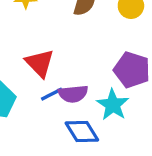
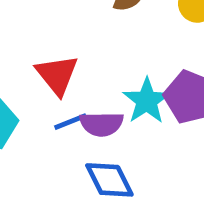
cyan star: (113, 105) -> (147, 101), moved

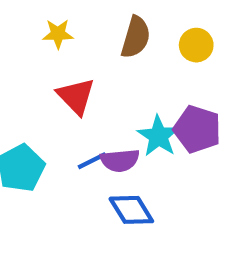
red triangle: (57, 75) -> (76, 96), moved

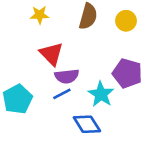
cyan star: (158, 136) -> (101, 94), moved
purple semicircle: (120, 160) -> (67, 76), moved

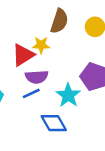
yellow star: (40, 15) -> (41, 45), moved
red triangle: (51, 54) -> (23, 55), turned 40

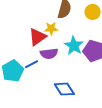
blue line: (31, 93) -> (31, 64), moved
cyan star: (68, 95) -> (74, 46), moved

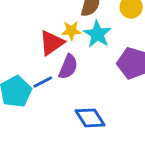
cyan star: (74, 46) -> (97, 34), moved
purple semicircle: (49, 54) -> (68, 67), turned -60

